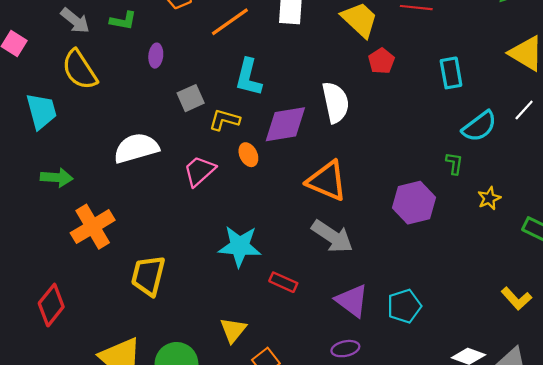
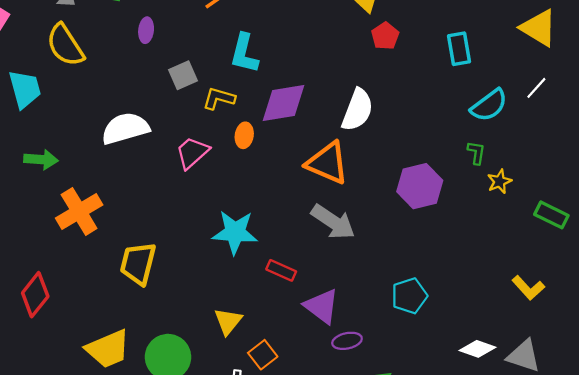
white semicircle: (336, 102) -> (357, 110), moved, turned 33
orange ellipse: (248, 155) -> (244, 135), turned 35
green L-shape: (454, 163) -> (476, 153), moved
purple triangle: (352, 301) -> (322, 306), moved

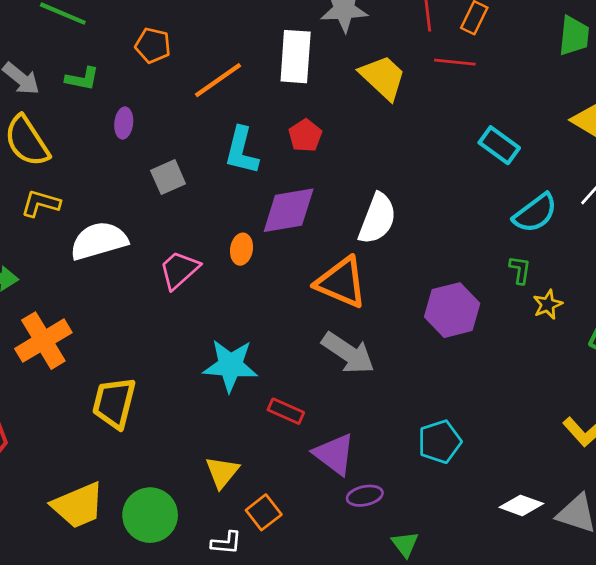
red pentagon: (385, 36) -> (305, 135), moved
cyan rectangle: (459, 49) -> (499, 145), turned -44
yellow L-shape: (219, 98) -> (41, 203), moved

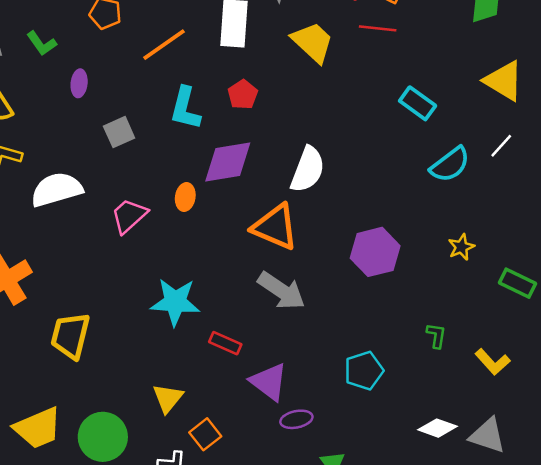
green L-shape: (82, 79) -> (42, 43), turned 44
green L-shape: (520, 270) -> (436, 336), moved

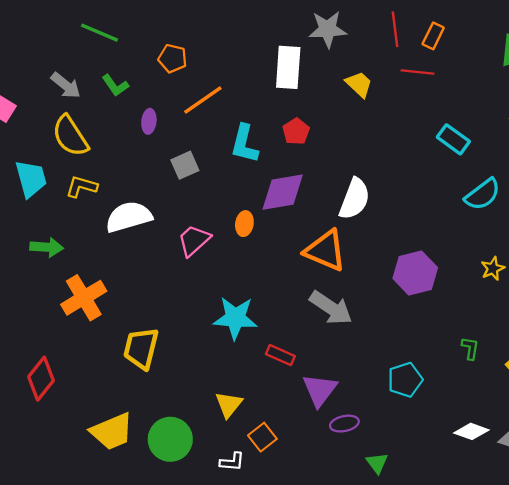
yellow trapezoid: (313, 42) -> (359, 84), size x0.7
orange line: (164, 45) -> (203, 100), moved
purple triangle: (269, 382) -> (320, 390), turned 30

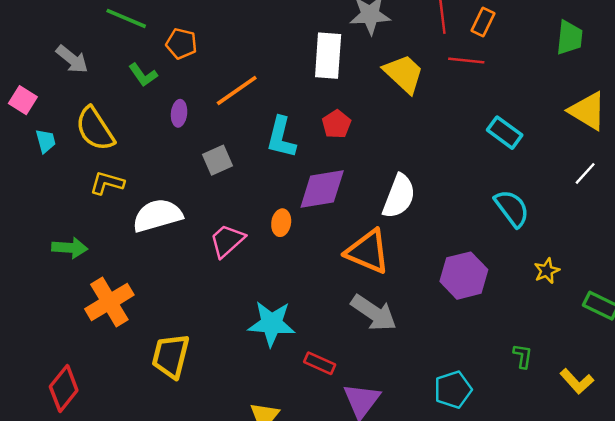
orange pentagon: (173, 58) -> (181, 44), moved
yellow trapezoid: (359, 84) -> (404, 74), size x1.4
gray arrow: (66, 85) -> (72, 59), moved
cyan trapezoid: (31, 179) -> (46, 141), moved, size x0.6
cyan semicircle: (483, 194) -> (512, 208), moved, turned -90

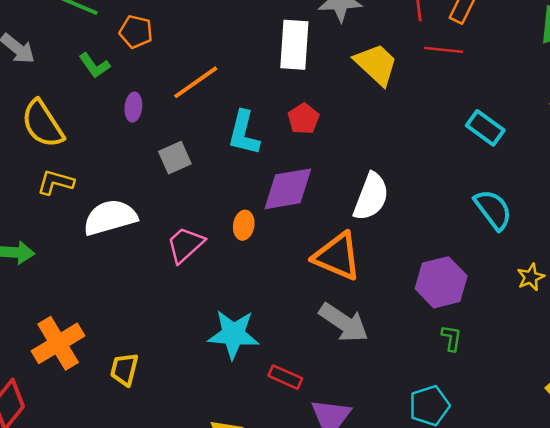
orange cross: (109, 302) -> (58, 343), moved
yellow trapezoid: (171, 356) -> (124, 369), size x0.7
green L-shape: (523, 356) -> (452, 338), moved

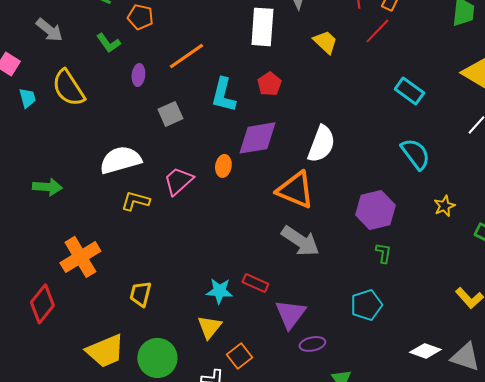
red line: (444, 50) -> (377, 31), turned -52
yellow trapezoid: (376, 64) -> (325, 42), size x0.7
yellow L-shape: (55, 182) -> (135, 201), moved
cyan star: (233, 334) -> (219, 291), moved, size x0.7
yellow trapezoid: (124, 369) -> (140, 294), moved

